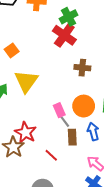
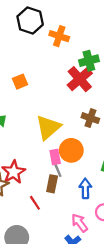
yellow triangle: (26, 81) -> (48, 127), moved
orange circle: (84, 106) -> (71, 150), moved
brown rectangle: (72, 137) -> (52, 184), moved

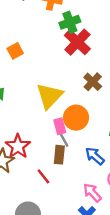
green cross: (89, 61) -> (70, 22), moved
brown cross: (90, 118) -> (93, 82), turned 30
blue arrow: (85, 188) -> (95, 156), turned -42

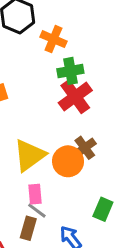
orange circle: (76, 118) -> (68, 161), moved
gray line: (64, 139) -> (37, 211), turned -35

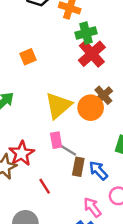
pink rectangle: (35, 194) -> (56, 140), moved
brown rectangle: (28, 228) -> (78, 167), moved

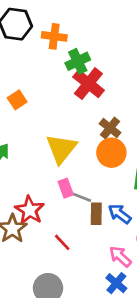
orange circle: (91, 108) -> (111, 153), moved

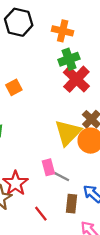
orange cross: (54, 36) -> (63, 31), moved
yellow triangle: (61, 149) -> (68, 133), moved
brown rectangle: (96, 214) -> (72, 204), moved

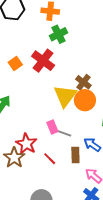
red cross: (76, 79) -> (43, 61), moved
red line: (41, 214) -> (50, 159), moved

